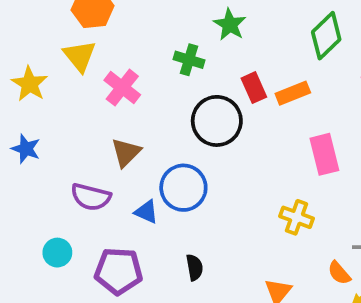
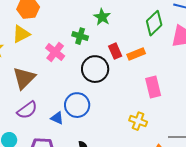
yellow triangle: (80, 56) -> (21, 34), turned 42
pink cross: (122, 88) -> (55, 52), moved
brown triangle: (126, 152) -> (24, 78), moved, size x1.4
purple semicircle: (91, 197) -> (27, 110), turned -50

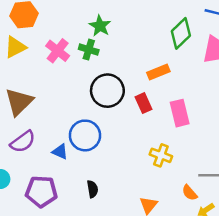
green star: (102, 17) -> (100, 26), moved
red rectangle: (115, 51) -> (144, 103), moved
pink cross: (55, 52) -> (58, 51), moved

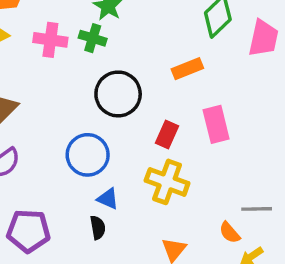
pink cross: (58, 51) -> (50, 40), turned -30
red rectangle: (144, 103) -> (167, 135), moved, turned 48
blue triangle: (60, 152) -> (108, 199), moved
yellow cross: (161, 155) -> (167, 182), moved, size x1.4

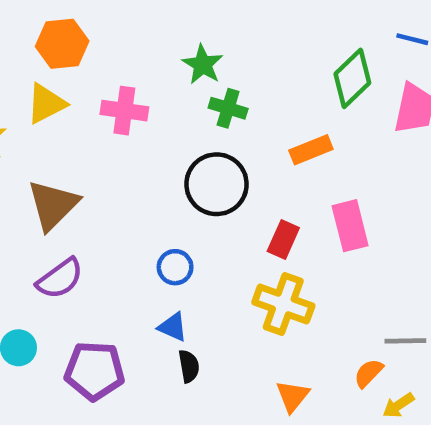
green cross: (93, 38) -> (228, 108), moved
blue circle: (88, 155) -> (175, 267), size x0.6
blue triangle: (108, 199) -> (173, 327), moved
orange semicircle: (230, 233) -> (369, 373), turned 85

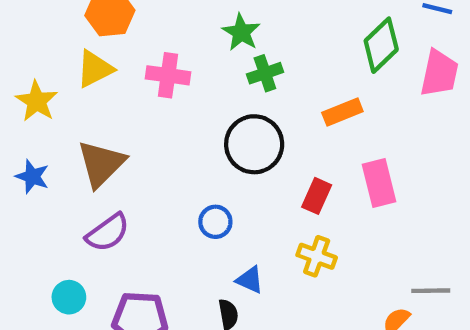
green cross: (228, 108) -> (265, 73), turned -36
yellow cross: (283, 304) -> (317, 256), size x0.7
blue triangle: (173, 327) -> (250, 280), moved

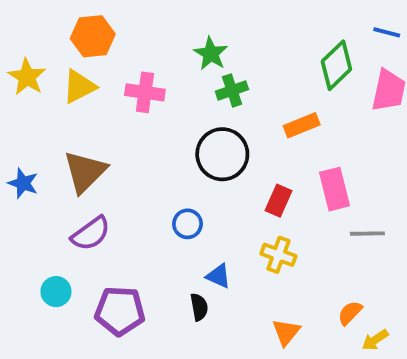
yellow star: (37, 101) -> (27, 77), moved
gray line: (431, 291) -> (367, 234), moved

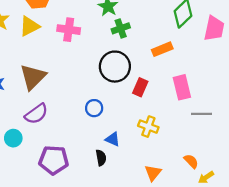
red rectangle: (278, 201) -> (140, 87), moved
cyan circle: (56, 292) -> (13, 138), moved
orange semicircle: (350, 313) -> (191, 161), turned 91

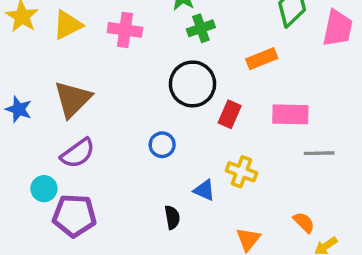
pink rectangle: (182, 87) -> (290, 114), turned -75
blue triangle: (113, 139) -> (204, 190), moved
purple pentagon: (54, 160) -> (74, 216), moved

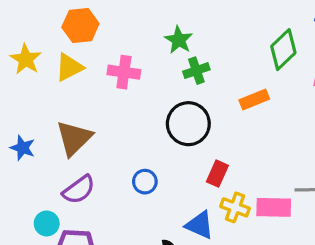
red rectangle: (230, 114) -> (217, 174), moved
pink rectangle: (290, 114) -> (274, 207), moved
blue circle: (162, 145) -> (145, 182), moved
blue triangle: (204, 190) -> (200, 225), size x1.4

